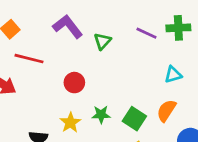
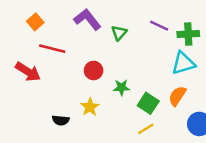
green cross: (178, 28) -> (188, 34), moved
cyan triangle: (173, 75) -> (183, 63), size x1.5
green star: (101, 115) -> (121, 87), moved

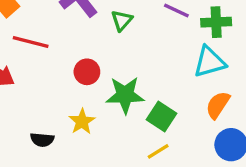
green star: (121, 87) -> (125, 95), size x1.6
orange semicircle: (177, 96) -> (218, 105), moved

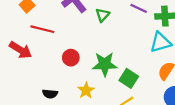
red circle: (87, 72) -> (71, 58), moved
yellow star: (82, 121) -> (86, 90), moved

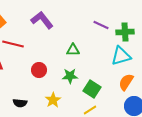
green triangle: (103, 15) -> (73, 50), moved, turned 48
green star: (105, 64) -> (70, 76), size x0.7

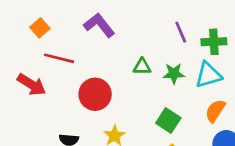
purple line: (101, 25) -> (181, 32), turned 42
red circle: (39, 70) -> (95, 94), size x1.5
green star: (70, 76) -> (174, 74), moved

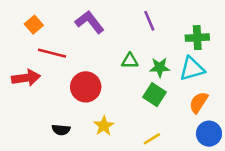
purple line: (181, 32) -> (149, 21), moved
red arrow: (32, 85) -> (26, 78), turned -40
green square: (168, 120) -> (154, 95), moved

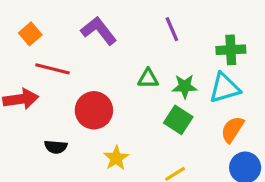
black semicircle: (61, 130) -> (56, 147), moved

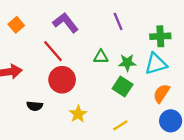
red line: (53, 69) -> (53, 51), moved, turned 35

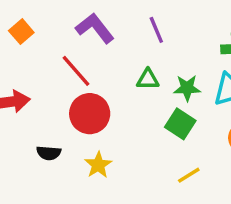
purple line: (118, 21) -> (156, 30), moved
yellow star: (78, 114) -> (98, 165), moved
yellow line: (120, 125) -> (189, 175), moved

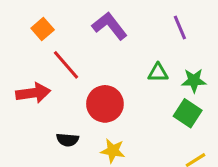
purple line: (156, 30) -> (180, 27), moved
red line: (76, 71) -> (66, 65), moved
yellow star: (98, 165) -> (113, 151), turned -30

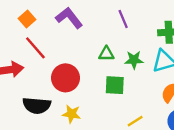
orange square: (43, 29) -> (27, 19), moved
green square: (188, 113) -> (115, 85), moved, turned -30
black semicircle: (68, 140) -> (37, 105), size x1.6

